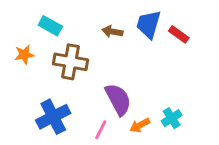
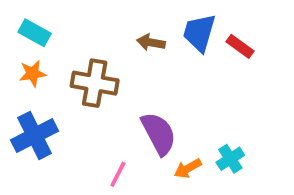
cyan rectangle: (50, 26) -> (35, 33), moved
blue cross: (53, 117) -> (35, 135), moved
pink line: (101, 130) -> (118, 174), moved

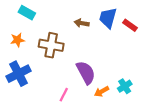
cyan rectangle: (35, 33) -> (27, 13), moved

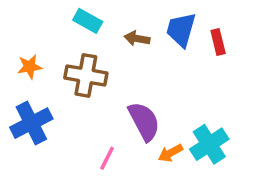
cyan rectangle: (27, 13) -> (88, 21), moved
red rectangle: (130, 25) -> (218, 42), turned 40
cyan cross: (125, 86) -> (209, 144), size x1.5

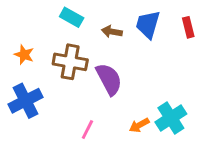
red rectangle: (218, 42) -> (188, 27), moved
orange star: (30, 67) -> (24, 55), turned 30
purple semicircle: (144, 121) -> (109, 79), moved

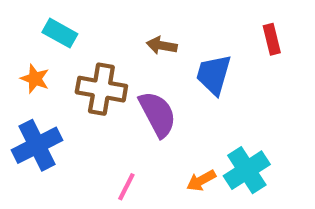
cyan rectangle: (72, 17) -> (60, 33), moved
blue trapezoid: (148, 24) -> (214, 75), moved

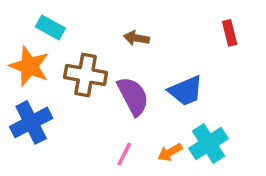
blue trapezoid: (214, 75) -> (186, 91), moved, turned -129
orange star: (35, 79) -> (29, 66), size x1.6
pink line: (126, 187) -> (124, 154), moved

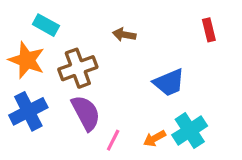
brown cross: (86, 75) -> (78, 68), turned -30
purple semicircle: (133, 96) -> (86, 113), moved

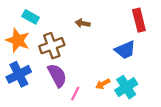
red rectangle: (209, 30) -> (139, 20), size x1.5
blue trapezoid: (169, 83) -> (125, 50), moved
orange arrow: (155, 138) -> (103, 84), moved

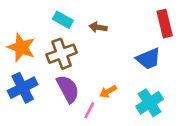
cyan rectangle: (31, 17) -> (63, 20), moved
orange arrow: (103, 84) -> (108, 91), moved

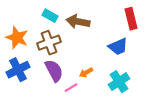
brown arrow: (98, 27) -> (78, 22), size x1.6
pink line: (89, 110) -> (71, 88), turned 32

